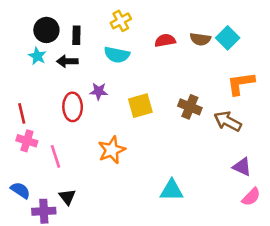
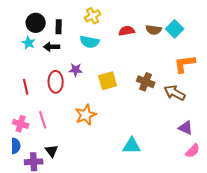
red line: (22, 113) -> (26, 87), moved
pink cross: (27, 141) -> (21, 124), moved
blue semicircle: (20, 190) -> (16, 146), turned 56

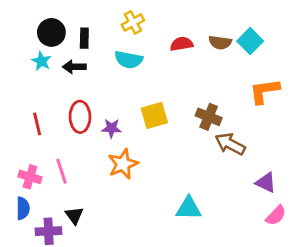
purple star: (76, 70) -> (111, 128), moved
brown arrow: (175, 93) -> (230, 144), moved

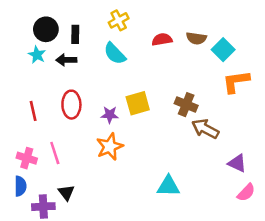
cyan square: (250, 41) -> (223, 50), moved
cyan semicircle: (129, 60) -> (115, 54), turned 35
purple star: (111, 128) -> (110, 115), moved

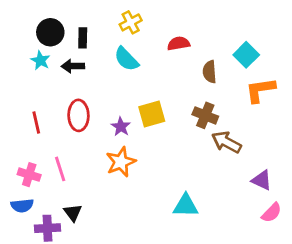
brown semicircle: (196, 38) -> (210, 72), moved, turned 78
purple star: (110, 115) -> (121, 127), turned 30
blue semicircle: (20, 186) -> (22, 206), turned 84

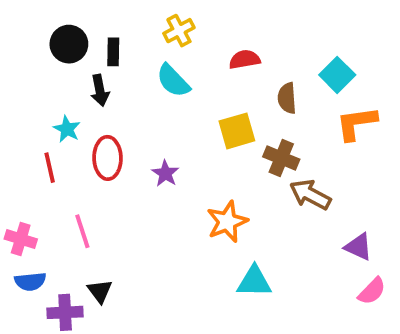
cyan star: (40, 60) -> (67, 129), moved
black arrow: (73, 66) -> (100, 90), turned -100
yellow square: (152, 114) -> (237, 131), moved
orange star: (121, 162) -> (227, 222), moved
pink cross: (29, 175) -> (21, 239), moved

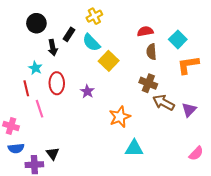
black rectangle: (113, 52) -> (69, 34), moved, turned 32
red semicircle: (245, 60) -> (145, 31), moved
yellow square: (237, 131) -> (109, 61), moved, turned -30
pink line: (82, 231) -> (39, 109), moved
purple triangle: (358, 247) -> (189, 110), moved, turned 49

